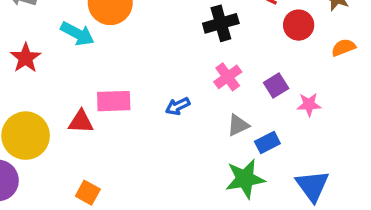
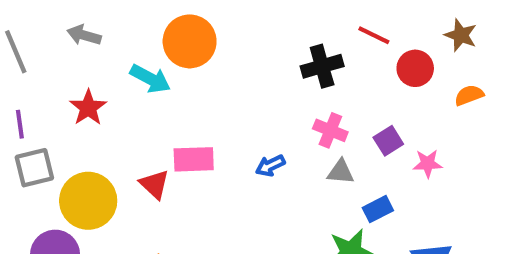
pink cross: (228, 77) -> (330, 130), turned -32
red triangle: (81, 122) -> (154, 184), turned 40
gray triangle: (238, 125) -> (341, 172), moved, turned 30

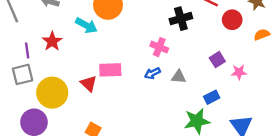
purple line: (20, 124) -> (27, 50), moved
pink cross: (330, 130) -> (159, 47), moved
gray triangle: (341, 172) -> (179, 77), moved

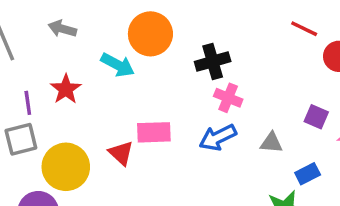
black cross: (181, 19) -> (213, 62), moved
purple square: (217, 60) -> (316, 117), turned -35
blue arrow: (152, 73) -> (218, 137), size x1.5
gray triangle: (179, 77) -> (271, 143), moved

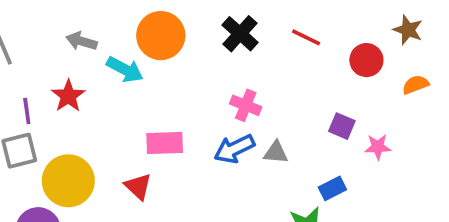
gray arrow: (62, 29) -> (82, 41), moved
red line: (304, 29) -> (306, 37), moved
black cross: (213, 62) -> (240, 34), moved, turned -32
gray triangle: (271, 143) -> (276, 153), moved
red triangle: (121, 153) -> (138, 186), moved

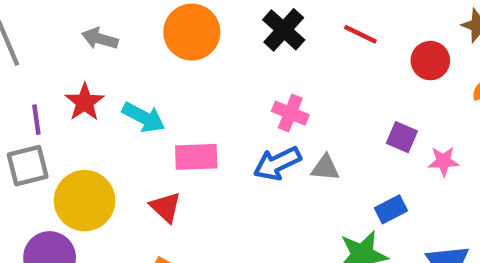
cyan arrow: (125, 69) -> (144, 117), moved

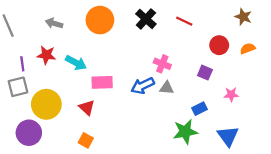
red circle: (430, 61) -> (219, 45), moved
red star: (85, 102) -> (46, 55), turned -30
pink cross: (290, 113) -> (162, 64), moved
pink star: (443, 161) -> (231, 94), moved

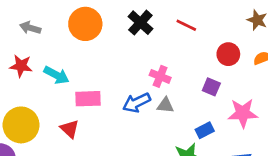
pink star: (231, 94) -> (243, 113), size x1.6

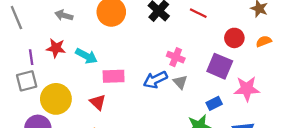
purple square: (211, 87) -> (220, 66), size x1.6
gray triangle: (165, 105) -> (180, 82), turned 42

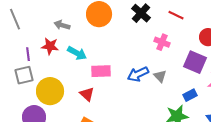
gray arrow: (64, 15) -> (62, 25), moved
pink cross: (176, 57) -> (162, 42), moved

